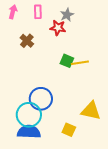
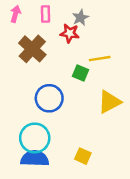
brown cross: (27, 41) -> (32, 49), size x1.6
yellow line: (80, 63) -> (100, 59), moved
blue circle: (41, 99) -> (49, 98), moved
yellow triangle: (91, 111) -> (109, 102), moved, turned -40

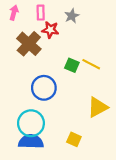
red star: (70, 33) -> (50, 30), moved
yellow line: (100, 59) -> (91, 64), moved, turned 36
yellow triangle: (109, 102) -> (98, 107), moved

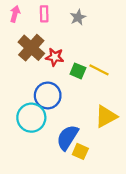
red star: (50, 30) -> (55, 57), moved
cyan circle: (31, 123) -> (31, 118), moved
blue semicircle: (31, 142) -> (67, 137), moved, turned -60

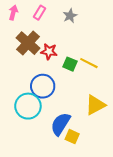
pink rectangle: (44, 14) -> (40, 13), turned 32

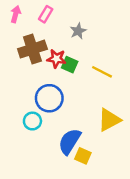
gray star: (70, 16) -> (78, 31), moved
brown cross: (28, 43) -> (32, 49), turned 30
green square: (70, 64) -> (70, 65), moved
cyan circle: (28, 106) -> (32, 121), size x0.6

